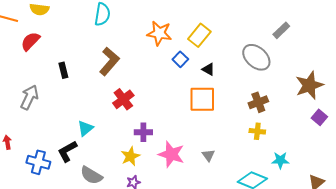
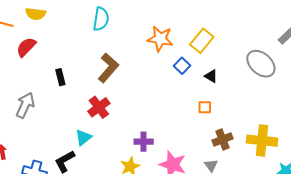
red cross: (123, 99) -> (99, 107), moved
orange square: (202, 99) -> (205, 107), size x0.5
brown cross: (258, 102) -> (223, 140), moved
yellow cross: (257, 131) -> (262, 141), size x1.8

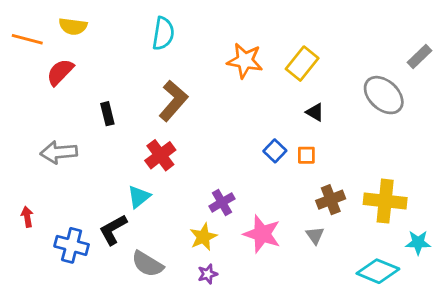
blue square: (182, 66) -> (275, 151), moved
gray arrow: (25, 105) -> (59, 152), turned -120
purple cross: (144, 142) -> (222, 202), turned -30

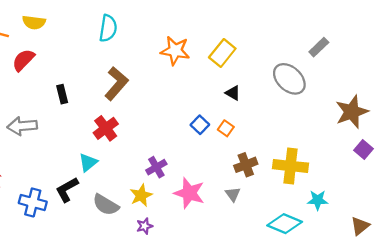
orange square: (306, 155) -> (226, 128), turned 35
gray semicircle: (147, 264) -> (106, 205), moved

